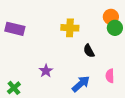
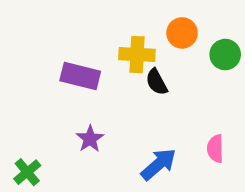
orange circle: (111, 17) -> (182, 33), moved
purple rectangle: (15, 29) -> (80, 76), moved
black semicircle: (89, 51) -> (157, 82), moved

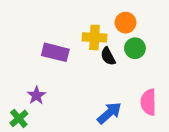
green circle: (225, 55) -> (135, 48), moved
purple star: (90, 139) -> (36, 95), moved
pink semicircle: (215, 149) -> (148, 102), size x1.4

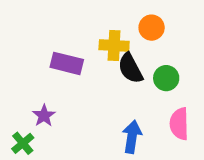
green circle: (135, 48) -> (166, 78), moved
black semicircle: (108, 56) -> (130, 68), size x1.4
blue arrow: (109, 113) -> (132, 137), turned -40

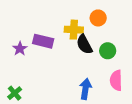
purple star: (44, 116) -> (20, 49), moved

